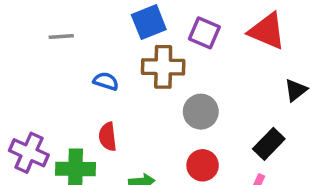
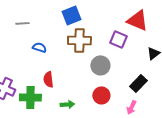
purple square: (204, 33) -> (118, 39), moved
blue semicircle: (106, 81) -> (39, 47), moved

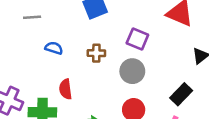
purple square: (118, 39) -> (137, 39), moved
brown cross: (79, 40) -> (96, 53), moved, size x0.6

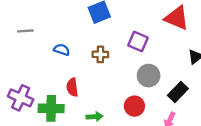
gray line: (32, 17) -> (25, 31), moved
gray circle: (132, 71) -> (149, 76), moved

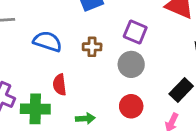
blue semicircle: (62, 50) -> (47, 41), size x1.5
gray circle: (149, 76) -> (131, 64), moved

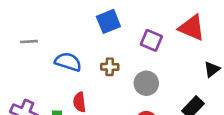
purple square: (135, 32) -> (151, 40), moved

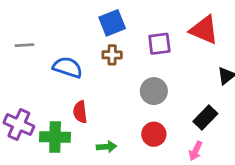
purple square: (151, 40) -> (159, 44), turned -30
brown cross: (110, 67) -> (112, 55), moved

